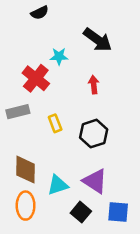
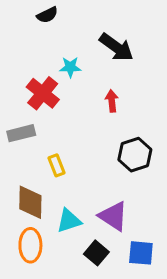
yellow rectangle: (55, 123) -> (57, 165), moved
black hexagon: (94, 134) -> (135, 155), moved

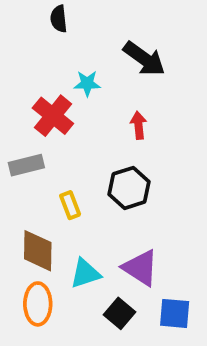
black semicircle: (47, 15) -> (59, 19), turned 110
black hexagon: (135, 155) -> (129, 188), moved

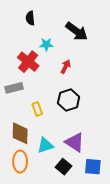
black semicircle: (59, 19) -> (30, 18), moved
red arrow: (139, 125) -> (66, 67), moved, turned 32

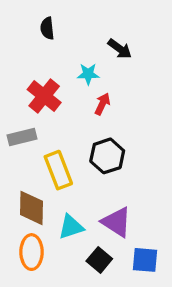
black arrow: (77, 31) -> (120, 49), size x0.7
cyan star: (46, 44) -> (88, 74), moved
yellow rectangle: (37, 109) -> (58, 170), size x1.6

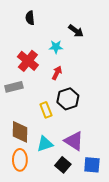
red arrow: (102, 104) -> (57, 73), moved
yellow rectangle: (58, 170) -> (46, 110), moved, size x0.7

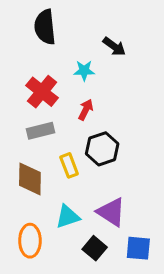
black semicircle: (30, 18) -> (45, 27), size x1.6
gray rectangle: (14, 87) -> (40, 131), moved
brown diamond: (20, 132) -> (30, 179), moved

